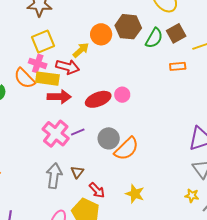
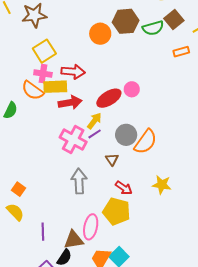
green semicircle: (154, 38) -> (153, 28), turned 55
yellow arrow: (81, 50) -> (94, 121), moved
brown triangle: (77, 172) -> (112, 159), moved

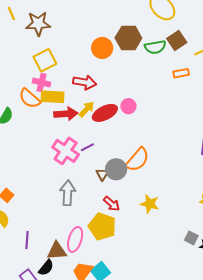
red arrow: (73, 72) -> (85, 82), moved
yellow arrow: (94, 121) -> (87, 109), moved
gray circle: (126, 135) -> (116, 169), moved

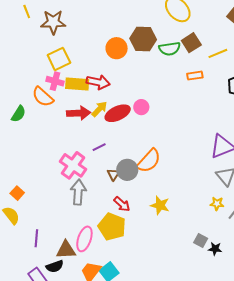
yellow rectangle: (53, 97) -> (77, 84), moved
pink cross: (66, 151) -> (73, 165), moved
black semicircle: (46, 268) -> (55, 266), turned 30

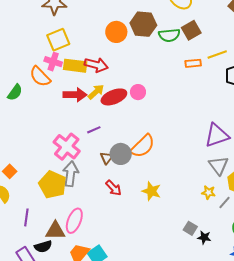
yellow line: (218, 53) -> (217, 54), moved
yellow pentagon: (112, 227) -> (52, 185), moved

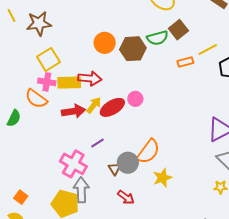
brown hexagon: (143, 24) -> (133, 49), moved
yellow star: (151, 191) -> (162, 178), moved, turned -30

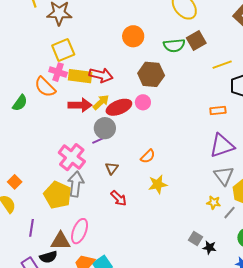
orange circle: (105, 43) -> (133, 36), moved
brown hexagon: (133, 49) -> (151, 74), moved
orange rectangle: (185, 62) -> (218, 111), moved
orange semicircle: (148, 152) -> (148, 156), size x0.6
gray circle: (128, 163) -> (105, 128), moved

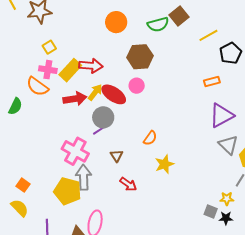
yellow square: (63, 50) -> (49, 47), size x0.6
yellow rectangle: (80, 76) -> (70, 70), turned -45
red ellipse: (119, 107) -> (114, 94), turned 65
yellow star: (214, 203) -> (227, 199), moved

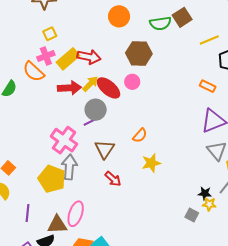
pink cross: (48, 70) -> (46, 56), turned -36
orange rectangle: (212, 82) -> (208, 86), turned 35
brown triangle: (117, 156) -> (104, 149), size x1.5
black star: (226, 218) -> (205, 193), moved

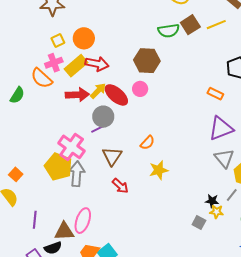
orange circle: (119, 16) -> (84, 38), moved
yellow line: (209, 40) -> (216, 25), moved
yellow pentagon: (52, 179) -> (58, 167), moved

